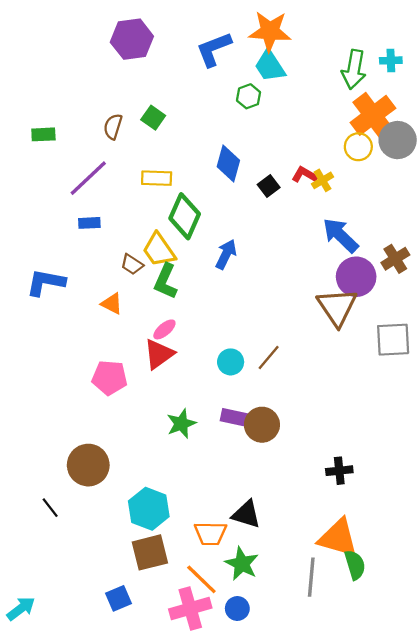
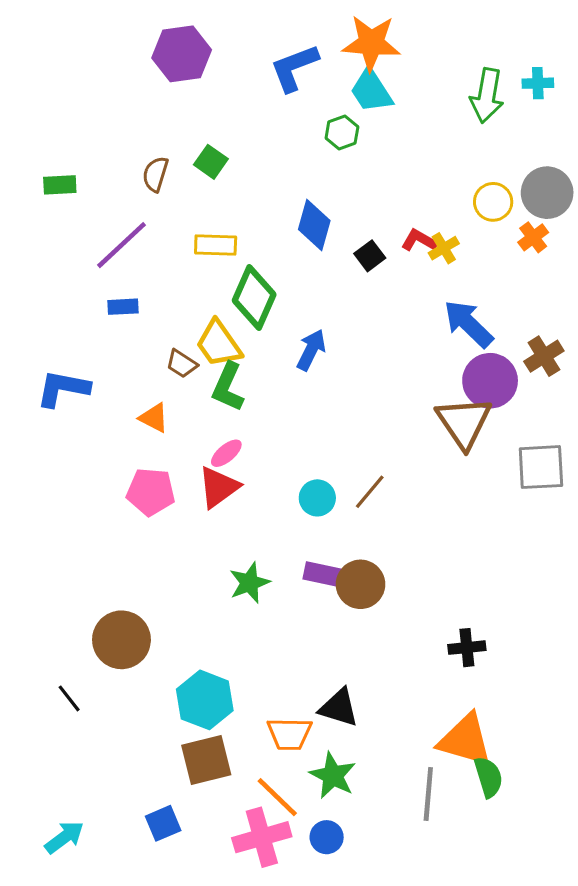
orange cross: (373, 115) -> (533, 237), moved, size x0.5
pink pentagon: (110, 378) -> (151, 492), moved
cyan arrow: (21, 609) -> (64, 837), moved

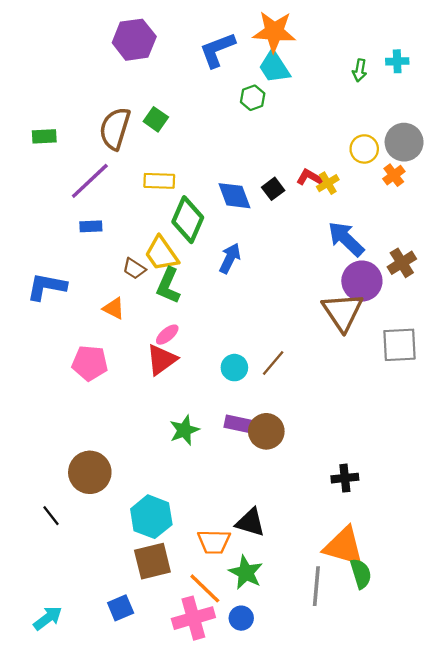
green arrow: (487, 95) -> (360, 70), size x0.6
brown semicircle: (155, 174) -> (115, 128), size x1.6
blue diamond: (314, 225) -> (234, 196), moved, turned -36
pink pentagon: (151, 492) -> (90, 363), moved

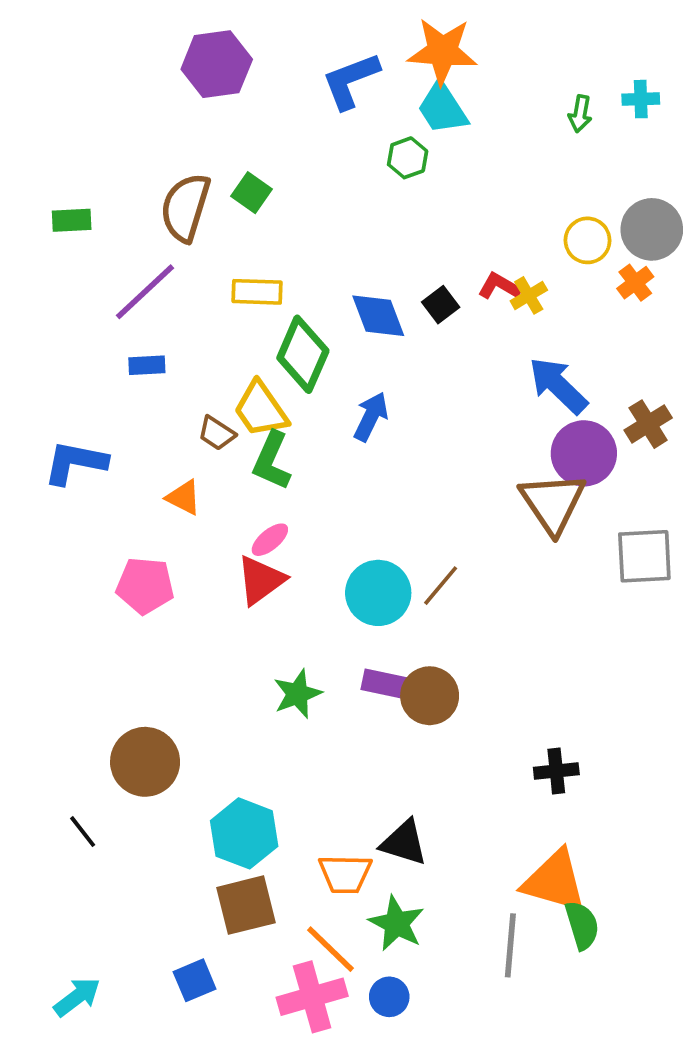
cyan circle: (234, 368) -> (378, 593), size x1.5

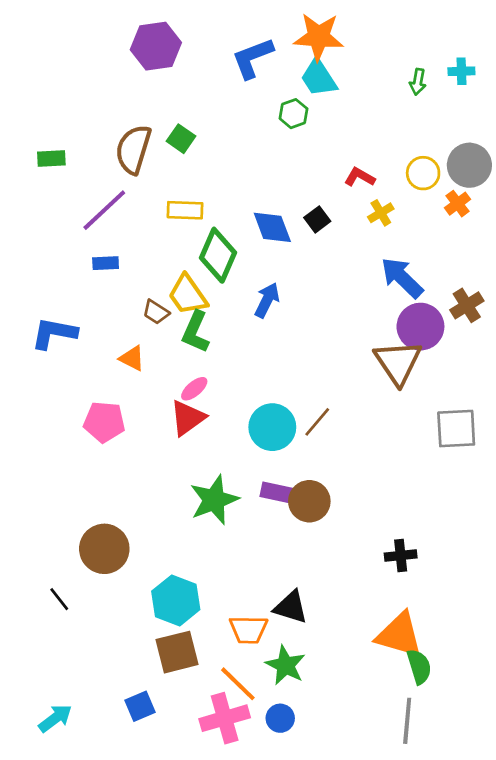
red L-shape: (499, 286) -> (360, 177), moved
gray square: (644, 556) -> (456, 428), moved
green star: (297, 694) -> (214, 500), size x1.4
gray line: (510, 945) -> (407, 721), moved

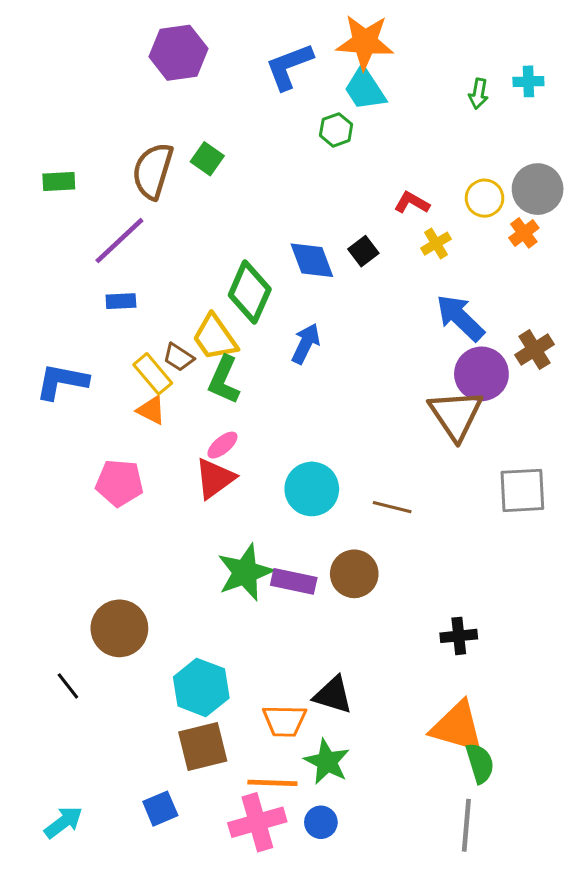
yellow rectangle: (185, 210) -> (153, 374), moved, turned 48
brown line: (317, 422) -> (392, 507), moved, turned 64
purple rectangle: (280, 493) -> (294, 581), moved
orange line: (238, 684) -> (272, 783), turned -42

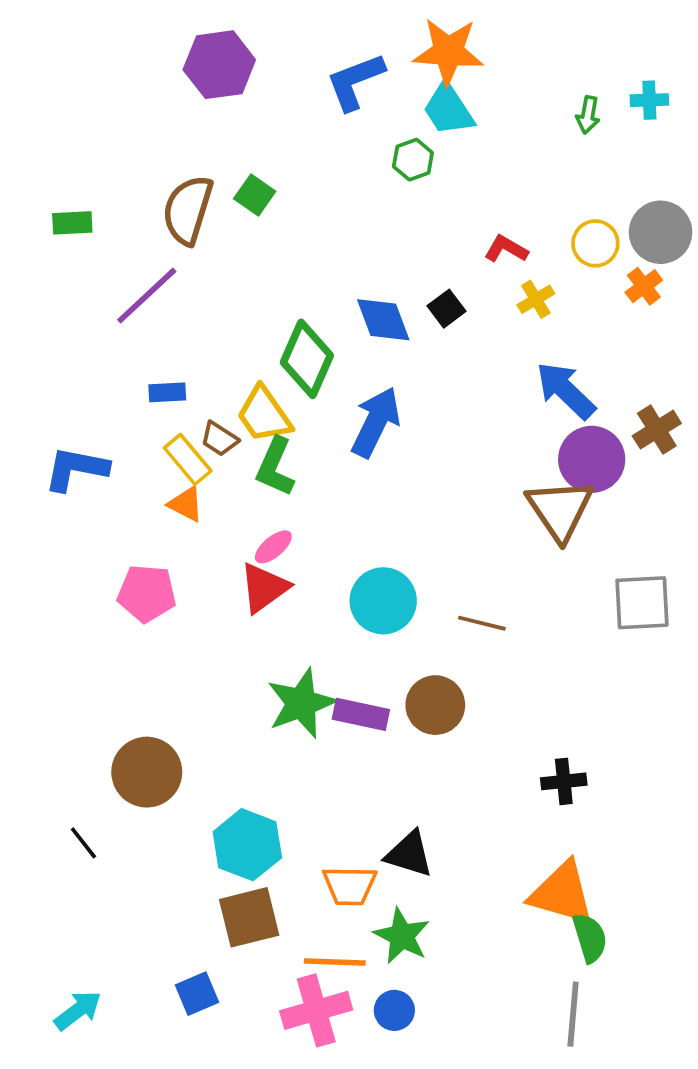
blue rectangle: (121, 301) -> (167, 392), moved
blue arrow: (306, 344) -> (376, 422), size x1.4

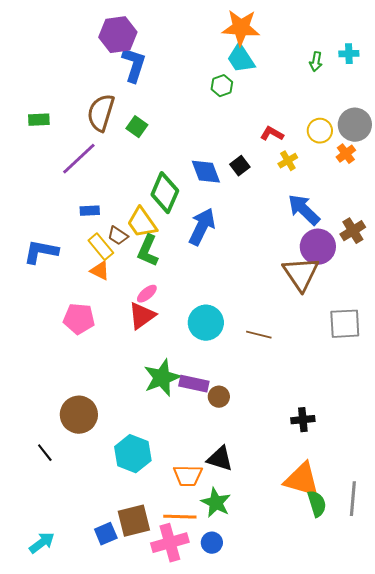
blue L-shape: (355, 81) -> (134, 65), moved, turned 129
green square: (255, 195) -> (137, 127), moved
brown circle: (435, 705) -> (219, 397), moved, size x0.7
brown square: (249, 917) -> (134, 521), moved
gray line: (573, 1014) -> (353, 499), moved

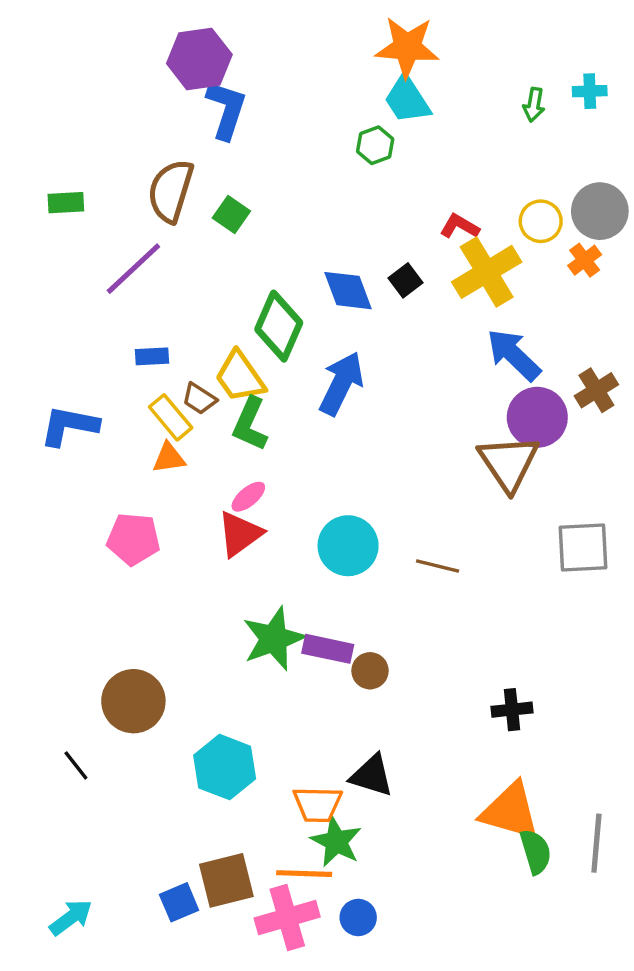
yellow cross: (288, 161) -> (487, 272), size x2.0
orange triangle: (100, 271) -> (169, 458), turned -35
green star: (216, 503) -> (336, 841), moved

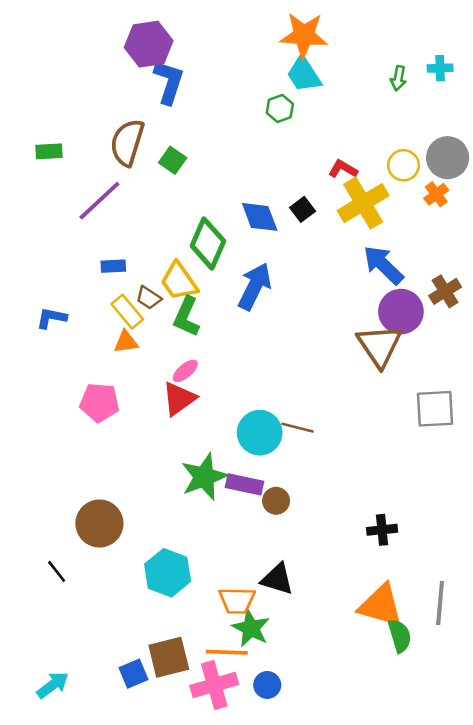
blue L-shape: (69, 426) -> (52, 318), size x0.7
cyan circle: (348, 546) -> (260, 433), moved
brown line: (438, 566) -> (298, 428), moved
gray line: (596, 843) -> (440, 603), moved

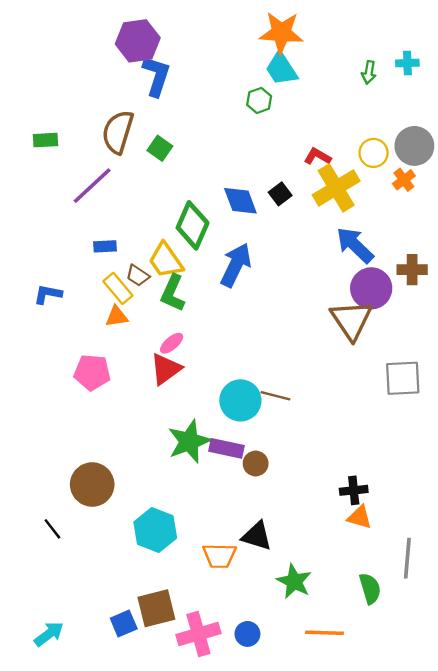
brown cross: (445, 291) -> (412, 270), turned 32
orange triangle: (381, 606) -> (360, 517), moved, size x0.6
green star: (251, 628) -> (294, 581), moved
orange line: (227, 652) -> (324, 633), moved

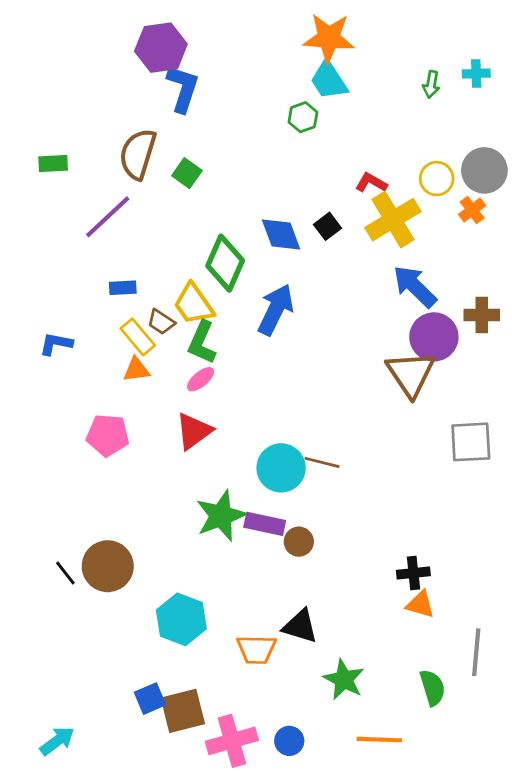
pink ellipse: (172, 343) -> (201, 379), moved
black line: (52, 529) -> (65, 573), moved
blue square: (124, 623) -> (150, 699), moved

